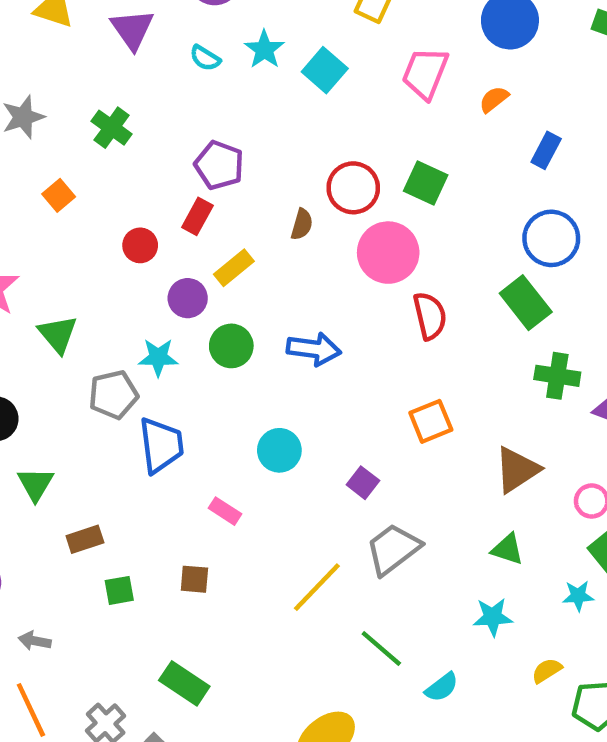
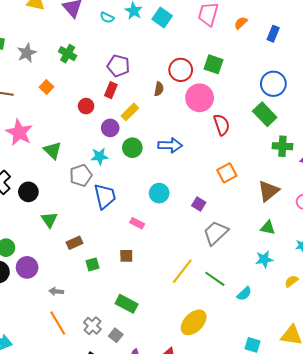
blue rectangle: (546, 150) -> (273, 34), moved
yellow line: (317, 587) -> (182, 271), moved

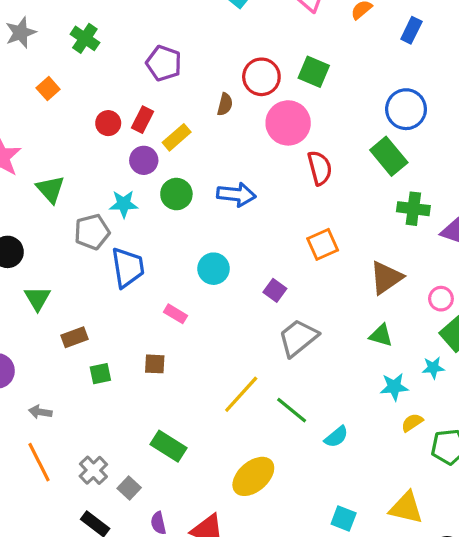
red rectangle: (111, 90) -> (143, 120), moved
cyan star: (264, 259) -> (394, 387), moved
green rectangle: (127, 304) -> (168, 446), moved

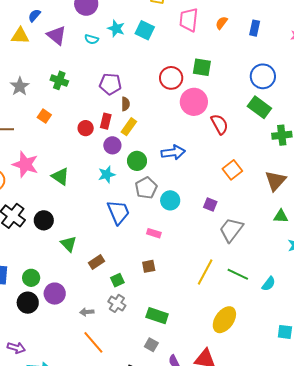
brown semicircle: (225, 104) -> (125, 104), moved
gray pentagon: (92, 232) -> (146, 188), moved
green rectangle: (168, 446) -> (157, 316), moved
gray cross: (93, 470) -> (117, 303), moved

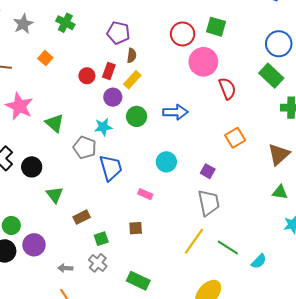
gray pentagon: (146, 188) -> (85, 147), moved, turned -30
gray trapezoid: (231, 230) -> (209, 203), moved, turned 124

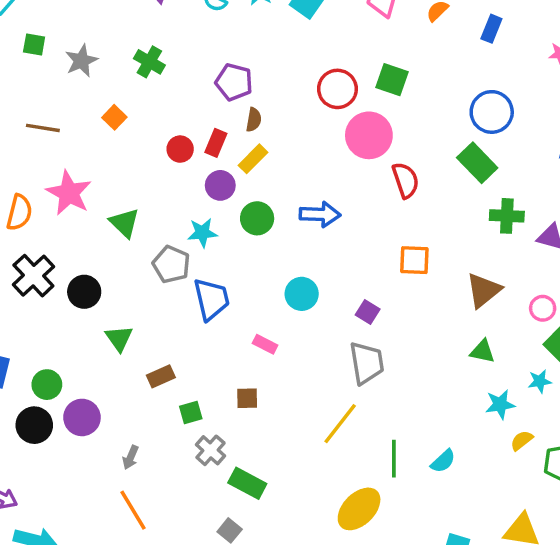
orange square: (235, 138) -> (414, 260), turned 30
green line: (228, 247) -> (394, 459), moved, turned 55
gray cross: (98, 263) -> (211, 450), moved
gray arrow: (65, 268) -> (131, 457), turned -72

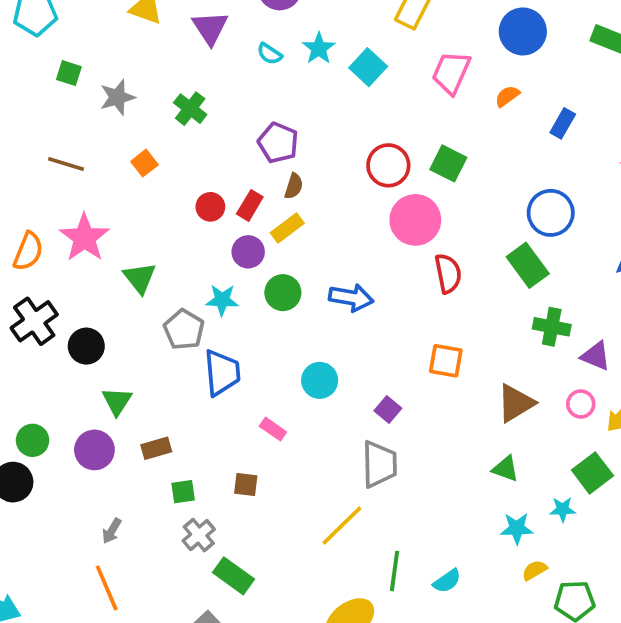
pink circle: (543, 308) -> (581, 404), moved
purple circle: (82, 417) -> (94, 450), moved

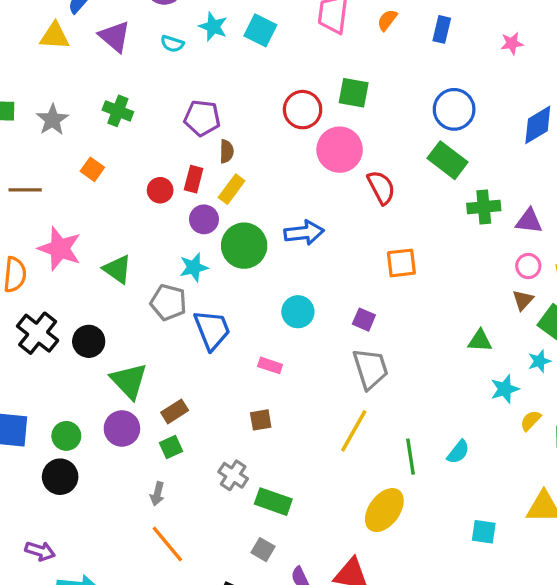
green circle: (283, 293) -> (244, 246), size x1.4
green triangle: (117, 401) -> (129, 381), size x1.4
brown triangle: (516, 403) -> (523, 300), moved, size x0.6
green square: (183, 492) -> (171, 447), moved

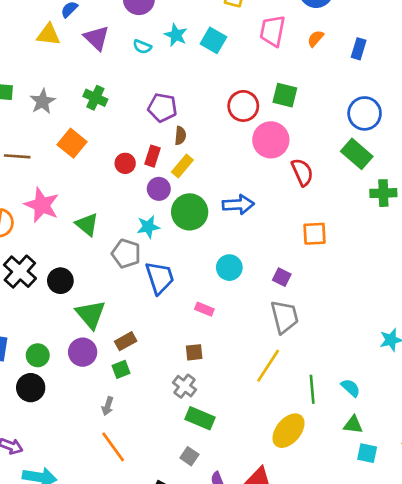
orange square: (92, 169) -> (72, 143), size x1.5
green triangle: (480, 341) -> (353, 425), moved
cyan semicircle: (458, 452) -> (351, 388), turned -90
gray cross: (233, 475) -> (185, 386), moved

